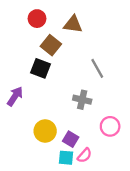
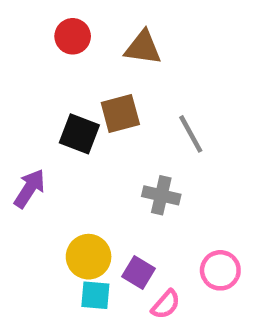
brown square: (51, 45) -> (120, 114), moved, turned 36
pink circle: (110, 126) -> (220, 270), moved
cyan square: (66, 158) -> (95, 295), moved

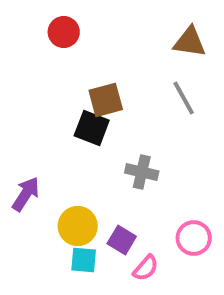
brown triangle: (143, 48) -> (190, 42), moved
black square: (79, 134) -> (92, 128), moved
gray line: (191, 134) -> (184, 98), moved
purple arrow: (29, 189) -> (26, 194), moved

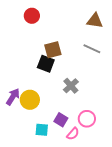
gray line: (184, 98) -> (92, 49), turned -36
gray cross: (142, 172) -> (71, 86), turned 35
yellow circle: (78, 226) -> (30, 100), moved
pink circle: (194, 238) -> (87, 119), moved

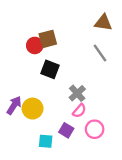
red circle: (32, 16) -> (35, 45), moved
gray line: (92, 49) -> (100, 53), turned 30
brown square: (53, 50) -> (48, 39), moved
pink semicircle: (73, 134) -> (79, 111), moved

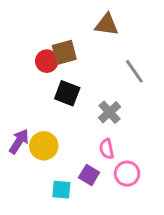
brown triangle: (103, 23) -> (107, 25), moved
gray cross: (77, 93) -> (110, 112), moved
pink semicircle: (79, 111) -> (107, 149), turned 128

